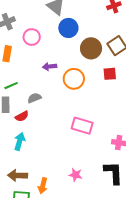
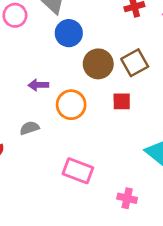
pink circle: (32, 37) -> (15, 15), moved
gray semicircle: (34, 98) -> (29, 128), moved

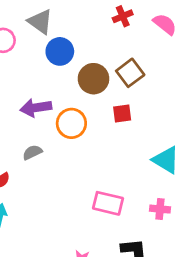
purple arrow: (38, 85) -> (36, 108), size x1.5
pink rectangle: (78, 171) -> (108, 203), moved
pink cross: (127, 198) -> (160, 209), moved

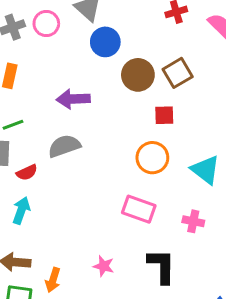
orange circle: (71, 123) -> (152, 158), moved
gray semicircle: (32, 152) -> (64, 146), size x1.5

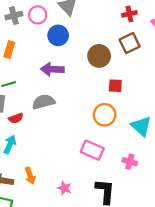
blue circle: (105, 42) -> (58, 35), moved
brown square: (178, 73) -> (130, 43), moved
orange arrow: (53, 280) -> (30, 176), moved, turned -42

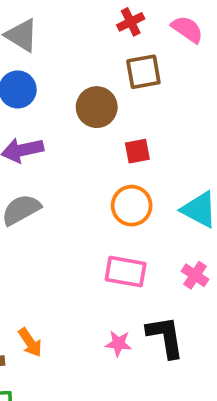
brown square: (130, 43) -> (143, 72), turned 30
pink cross: (130, 162) -> (195, 275), turned 32
pink star: (64, 188) -> (118, 343), moved

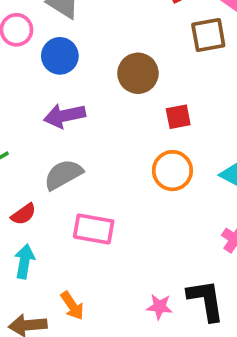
brown square: (143, 72) -> (208, 35), moved
pink rectangle: (126, 272) -> (94, 229), moved

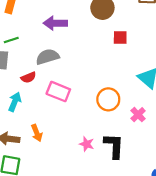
orange circle: (172, 171) -> (108, 99), moved
red semicircle: (23, 214) -> (28, 77), moved

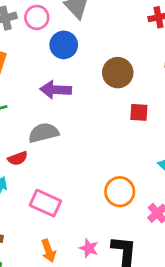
pink rectangle: (58, 92) -> (45, 203), moved
orange arrow: (37, 133) -> (48, 251), moved

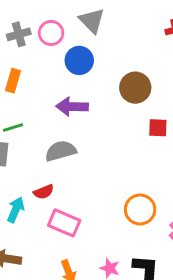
red semicircle: (18, 158) -> (44, 192), moved

